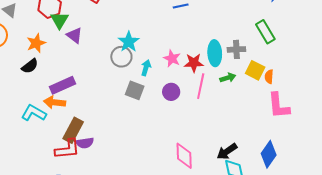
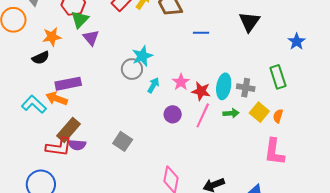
orange semicircle: (269, 77) -> (278, 116), moved
gray square: (135, 90) -> (123, 141), moved

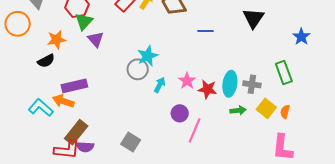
pink line: (203, 115) -> (195, 130), moved

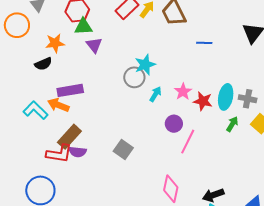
green triangle: (84, 21) -> (83, 27), turned 42
green arrow: (238, 110) -> (232, 124), turned -56

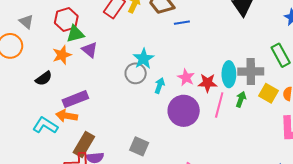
orange star: (55, 43) -> (62, 55), moved
blue line: (204, 43) -> (182, 23), moved
gray cross: (248, 99) -> (251, 72), size x1.4
purple circle: (174, 124) -> (184, 111), size x1.8
pink line: (188, 142) -> (219, 105), moved

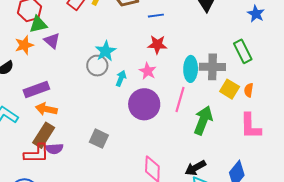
blue line: (182, 23) -> (156, 16), moved
red star: (208, 83) -> (157, 45), moved
green arrow: (241, 99) -> (203, 120), moved, size x1.8
orange arrow: (67, 116) -> (46, 109), moved

